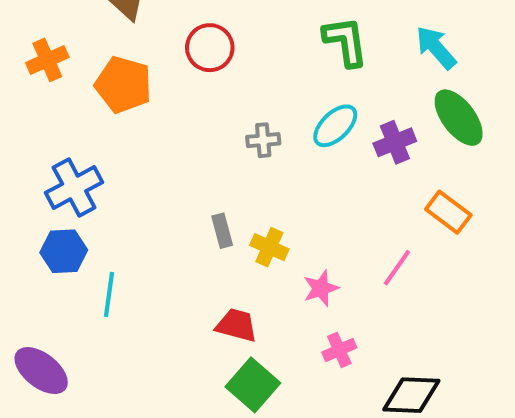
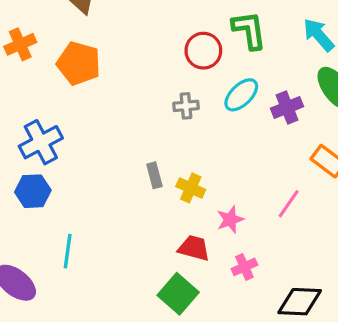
red circle: (210, 48) -> (203, 51), moved
cyan line: (109, 294) -> (68, 251), moved
red trapezoid: (237, 325) -> (194, 248), moved

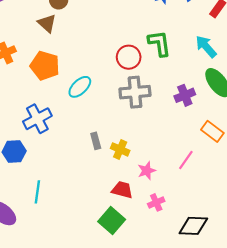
cyan ellipse: (241, 95) -> (80, 87), moved
gray cross: (186, 106) -> (135, 92), moved, size x1.8
blue cross: (41, 142) -> (37, 119), moved

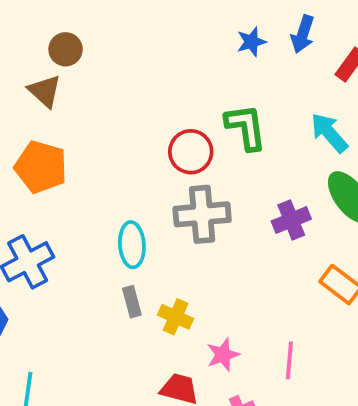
cyan ellipse: (80, 87) -> (132, 245), moved, turned -50
pink line: (186, 160) -> (289, 360), moved, turned -30

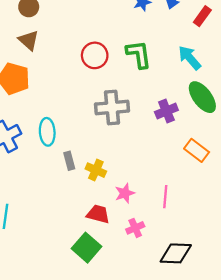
brown triangle: (45, 91) -> (29, 40), moved
red circle: (191, 152) -> (95, 55), moved
cyan ellipse: (132, 245) -> (47, 132), moved

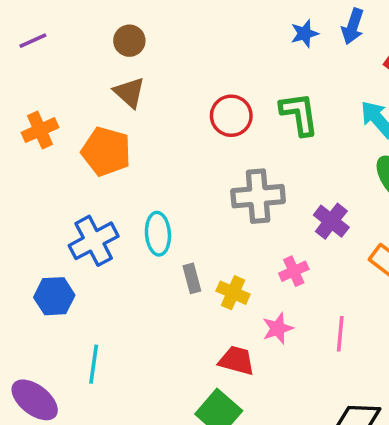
purple cross: (166, 111) -> (331, 221), moved, turned -30
pink cross: (135, 228) -> (294, 271), moved

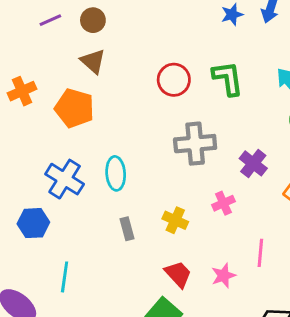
purple line: (33, 41) -> (50, 20), moved
blue cross: (94, 241) -> (65, 179), turned -30
gray rectangle: (192, 278) -> (127, 229), moved
pink star: (278, 328) -> (223, 276), moved
red trapezoid: (237, 361) -> (178, 274), turned 32

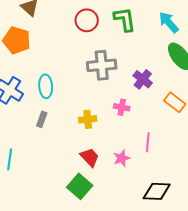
pink cross: (223, 203) -> (122, 107), turned 35
yellow cross: (175, 220) -> (88, 119), turned -30
gray rectangle: (127, 229) -> (42, 119), moved, turned 35

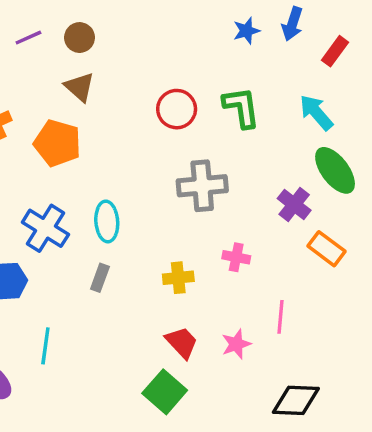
purple cross: (143, 79) -> (294, 204), moved

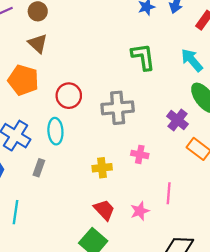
red circle: (177, 109) -> (69, 96), moved
gray rectangle: (100, 278) -> (39, 168), moved

